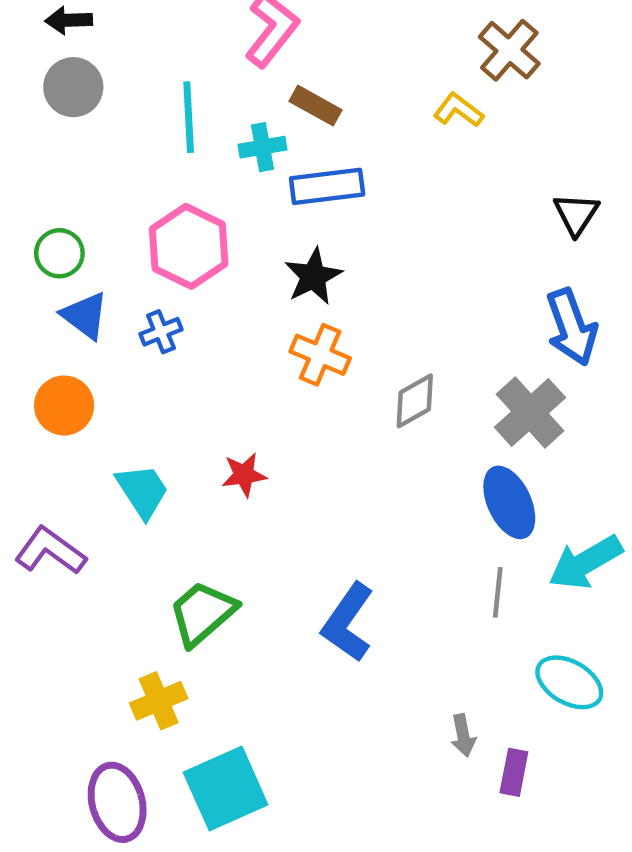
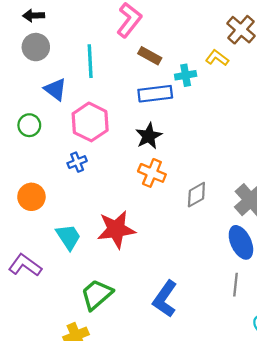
cyan cross: (262, 147) -> (186, 75), moved
blue triangle: (85, 316) -> (55, 89), moved
red star: (244, 475) -> (116, 229), size x1.8

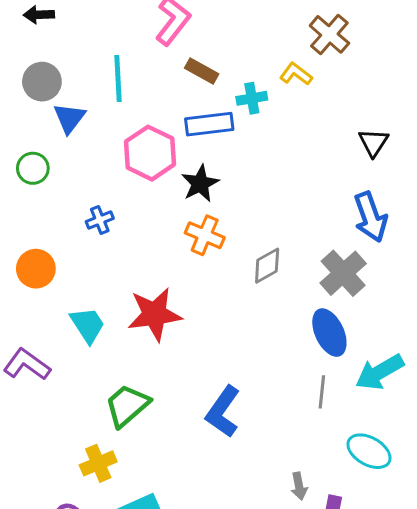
gray circle: (36, 47) -> (42, 82), moved
blue triangle: (55, 89) -> (69, 118), turned 30
pink hexagon: (90, 122) -> (150, 153), moved

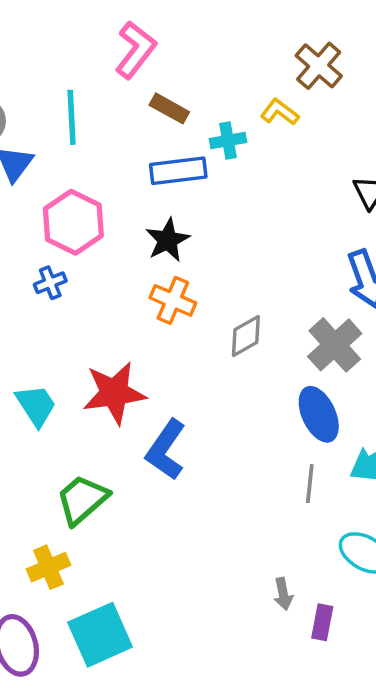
pink hexagon: (150, 153) -> (73, 222), moved
blue L-shape: (223, 412) -> (166, 450), moved

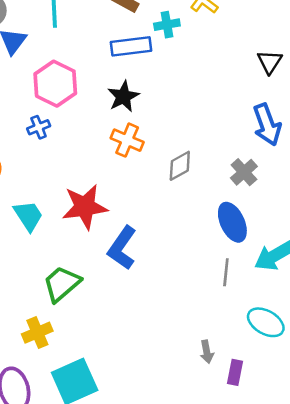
gray cross: (335, 345) -> (244, 172), size x0.7

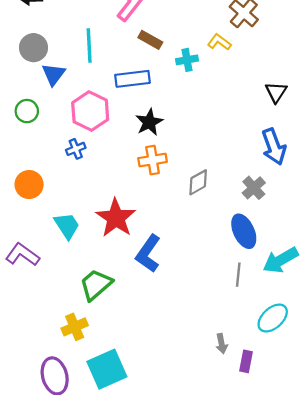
blue rectangle: (131, 46) -> (133, 79), moved
orange cross: (127, 140) -> (153, 160), turned -32
red star: (85, 207) -> (116, 218), turned -30
cyan ellipse: (266, 322) -> (273, 318), turned -72

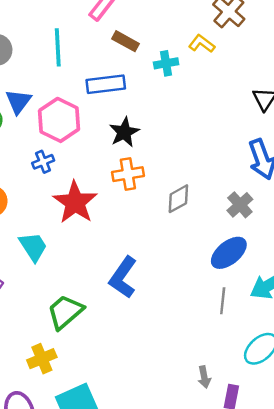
blue triangle: (54, 74) -> (18, 101), moved
red star: (116, 218) -> (75, 202), moved
blue ellipse: (244, 231) -> (229, 253), turned 76

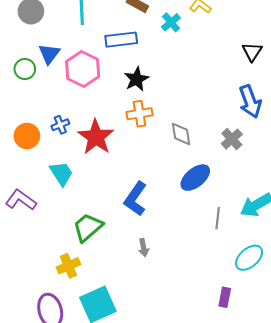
cyan cross: (166, 63) -> (171, 22), turned -30
blue cross: (43, 162) -> (60, 125), moved
gray diamond: (178, 199) -> (181, 134), turned -70
blue ellipse: (229, 253) -> (195, 178), moved
gray arrow: (204, 377) -> (144, 248), moved

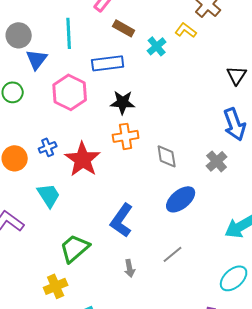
blue triangle: (49, 54) -> (37, 59), moved
black star: (136, 79) -> (123, 102), turned 30
gray line: (218, 218) -> (173, 254), moved, turned 45

